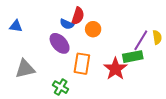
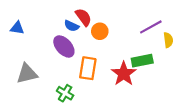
red semicircle: (78, 16) -> (84, 17), turned -54
purple line: (141, 40) -> (151, 27), moved, turned 30

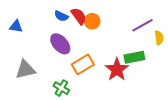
blue semicircle: (72, 26) -> (61, 16), moved
orange circle: (100, 31) -> (92, 21), moved
orange rectangle: (88, 68) -> (83, 64), turned 50

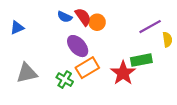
blue triangle: (16, 26) -> (17, 28), turned -32
purple ellipse: (60, 44) -> (78, 46), moved
green cross: (61, 88) -> (65, 80), moved

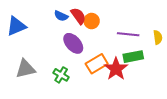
purple line: (150, 27) -> (128, 34), moved, turned 35
blue triangle: (17, 28) -> (16, 26), size x1.5
orange rectangle: (87, 68) -> (97, 64), moved

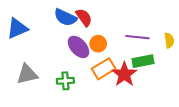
blue semicircle: (61, 16) -> (65, 17), size x1.5
orange circle: (92, 21) -> (98, 44), moved
green cross: (61, 75) -> (65, 81), turned -35

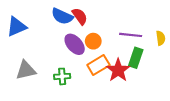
green rectangle: (143, 61) -> (136, 58), turned -60

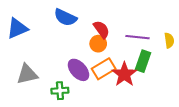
red semicircle: (80, 16) -> (101, 29), moved
purple ellipse: (75, 44) -> (79, 70), moved
green cross: (62, 76) -> (60, 91), moved

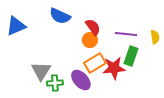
purple ellipse: (79, 70) -> (81, 80), moved
gray triangle: (27, 74) -> (41, 71), moved, turned -45
red star: (124, 74) -> (114, 68), turned 30

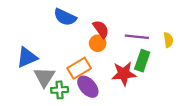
blue triangle: (16, 26) -> (27, 57), moved
orange rectangle: (95, 63) -> (79, 68), moved

